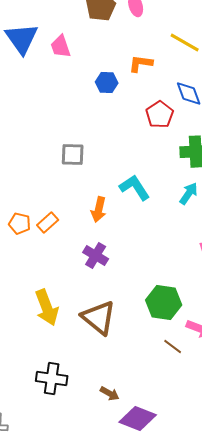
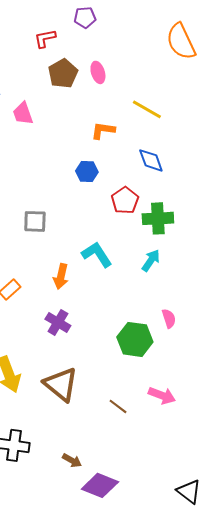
blue hexagon: (107, 83) -> (87, 171), moved
red pentagon: (160, 115) -> (125, 200), moved
green hexagon: (164, 303) -> (135, 339), moved
brown line: (173, 347) -> (118, 406), moved

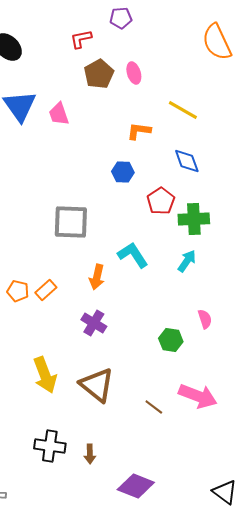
gray square: (35, 221) -> (71, 222), size x1.5
green hexagon: (135, 339) -> (171, 340), size x0.7
pink arrow: (162, 395) -> (198, 396), size x1.4
brown arrow: (72, 460) -> (90, 454), moved, turned 60

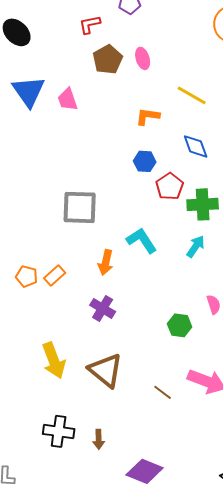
blue hexagon: (123, 172) -> (145, 161), moved

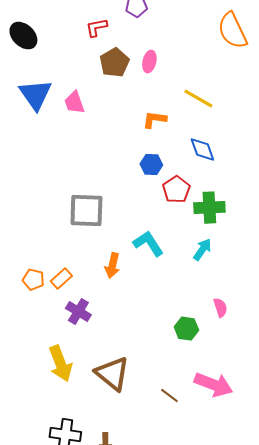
pink ellipse: (143, 58) -> (149, 62), turned 30
purple cross: (103, 308) -> (78, 312), moved

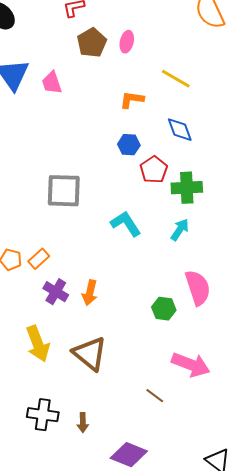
orange arrow: (112, 266) -> (90, 293), moved
pink semicircle: (220, 308) -> (198, 288), size x1.8
brown line: (169, 396) -> (155, 396), moved

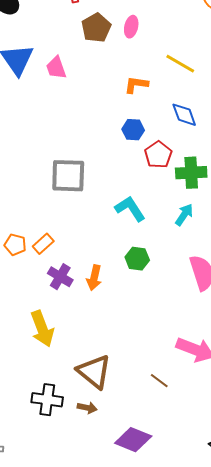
green hexagon: (164, 309) -> (137, 259), moved
brown triangle: (90, 354) -> (94, 372), moved
brown arrow: (83, 423) -> (87, 408), turned -78

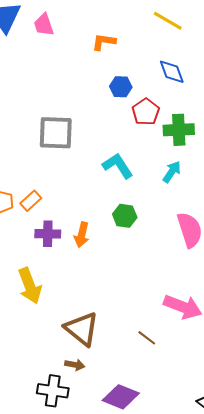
orange L-shape: (136, 85) -> (104, 42), moved
purple cross: (60, 277) -> (48, 234), turned -30
black cross: (47, 400) -> (53, 391), moved

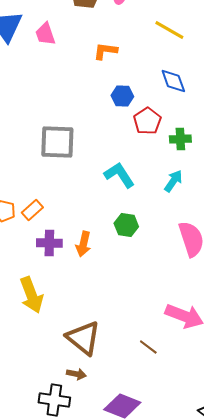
green cross: (179, 130) -> (180, 139), size x0.7

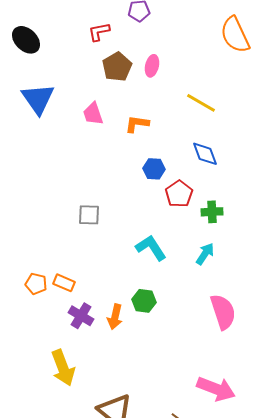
pink trapezoid: (45, 34) -> (93, 114), moved
gray square: (57, 142) -> (89, 215), size x0.6
orange rectangle: (32, 210) -> (64, 283), turned 65
green hexagon: (126, 225) -> (144, 301), moved
purple cross: (49, 243) -> (81, 316), turned 30

